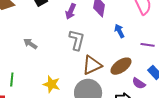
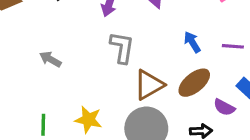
blue arrow: (119, 31) -> (192, 42), moved
green line: (12, 79) -> (43, 125), moved

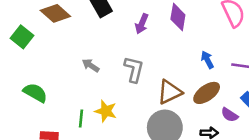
gray L-shape: (122, 48) -> (134, 69), moved
yellow star: (88, 120) -> (106, 111), moved

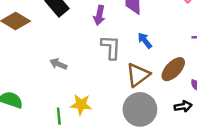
blue arrow: (207, 60) -> (145, 40), moved
gray L-shape: (134, 69) -> (111, 47), moved

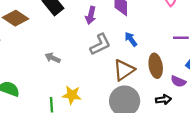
gray L-shape: (111, 47) -> (100, 44), turned 60
brown ellipse: (173, 69) -> (156, 66), turned -55

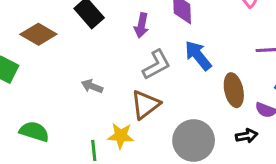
blue arrow: (131, 39) -> (198, 55), size x1.5
brown triangle: (124, 70) -> (145, 105), moved

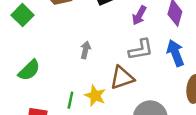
gray arrow: (92, 86) -> (86, 50), turned 63
green semicircle: (34, 132) -> (29, 70), turned 100

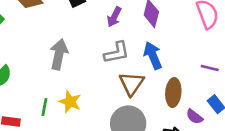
gray arrow: (86, 50) -> (59, 54), size x1.6
brown triangle: (122, 78) -> (132, 84), moved, turned -35

